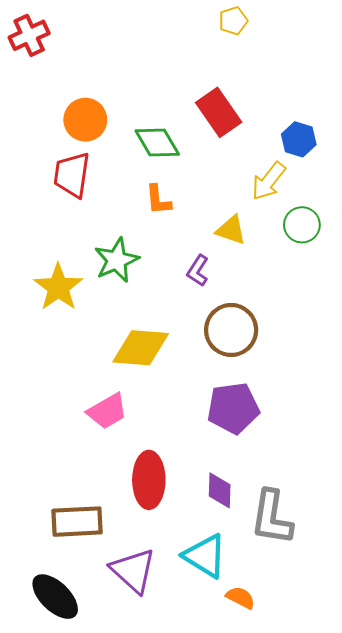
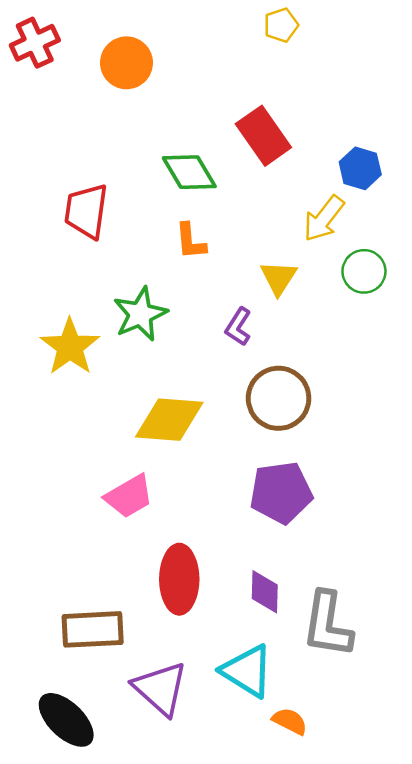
orange circle: (85, 120) -> (126, 63), moved
yellow triangle: (231, 230) -> (279, 278), turned 44

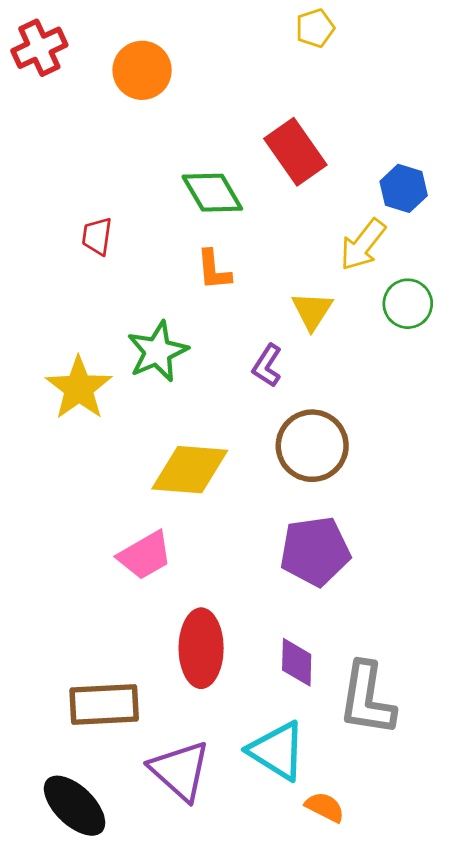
red trapezoid: (86, 211) -> (97, 236), size x0.6

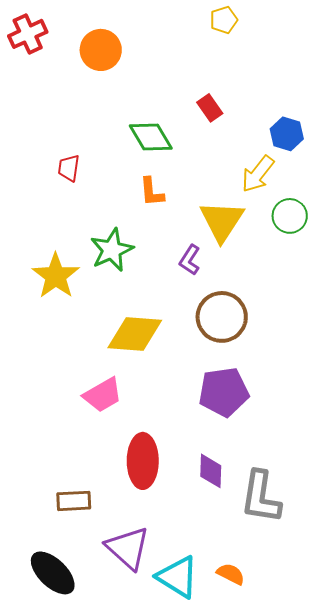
red rectangle: (295, 152) -> (210, 108), size x0.6
yellow triangle: (312, 311) -> (222, 221), size x1.5
brown rectangle: (104, 704) -> (74, 501), size x0.7
cyan triangle: (277, 751) -> (178, 577), moved

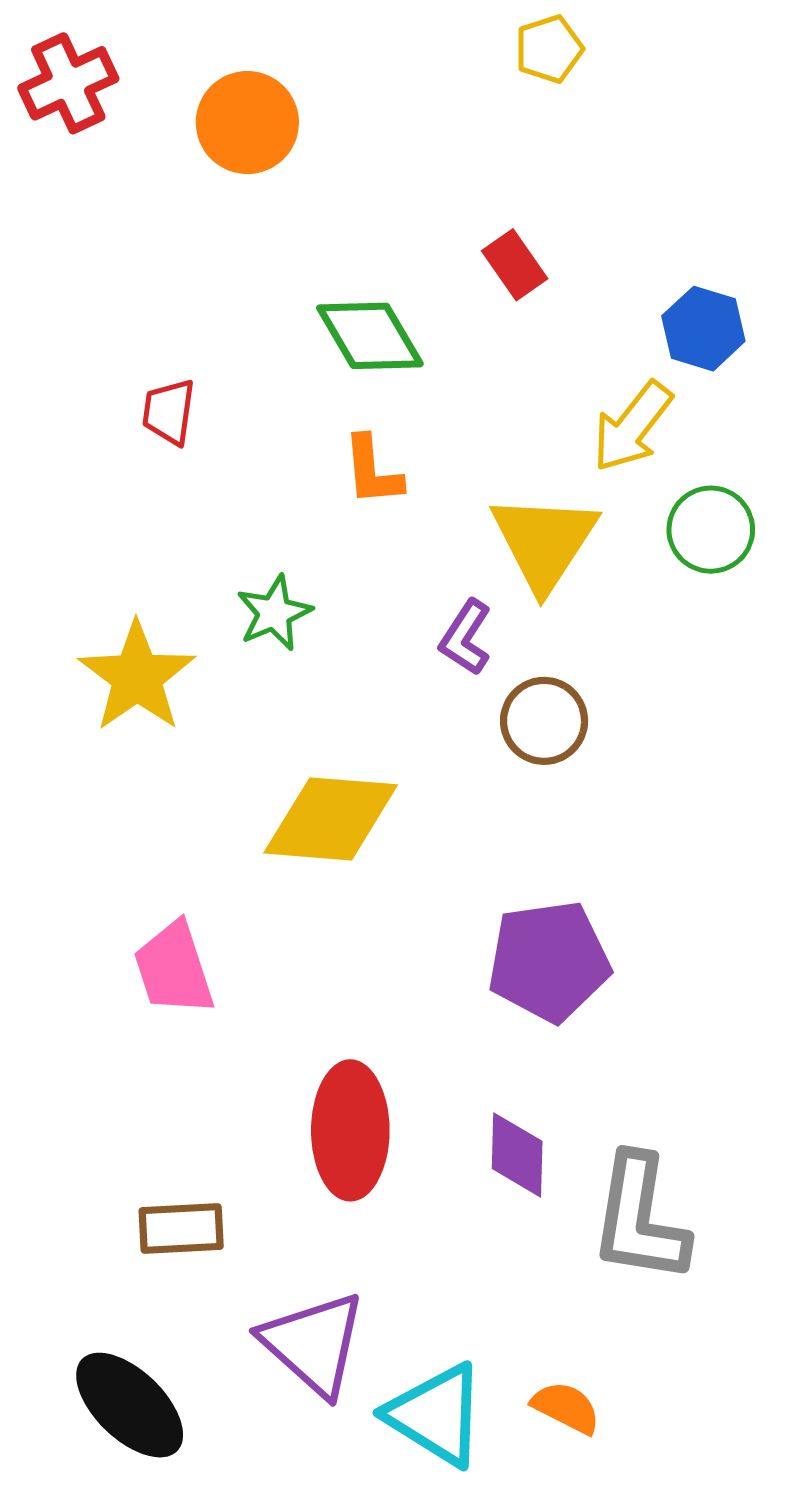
green star: (112, 250) -> (274, 613), size x0.7
brown circle: (222, 317) -> (544, 721), moved, size x0.7
pink trapezoid: (103, 395) -> (174, 969), moved, turned 102

